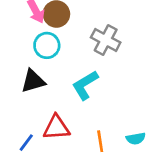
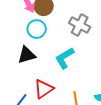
red triangle: (56, 128) -> (44, 89), turned -30

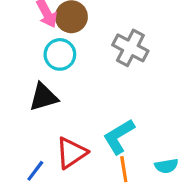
cyan L-shape: (65, 58) -> (119, 136), moved

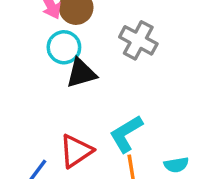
black triangle: (43, 97) -> (81, 73), moved

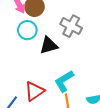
black triangle: (81, 73) -> (49, 45), moved

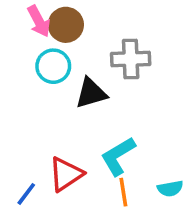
gray cross: (71, 26) -> (131, 59), turned -30

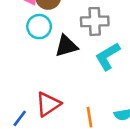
cyan L-shape: (118, 156) -> (108, 56), moved

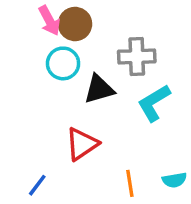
red triangle: (48, 104) -> (82, 144), moved

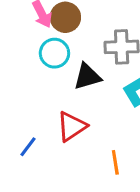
blue line: (37, 185) -> (28, 147), moved

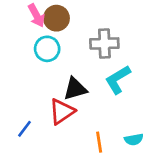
black triangle: (87, 77) -> (75, 89), moved

